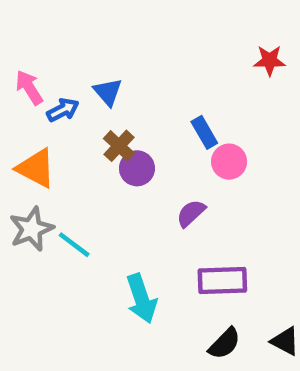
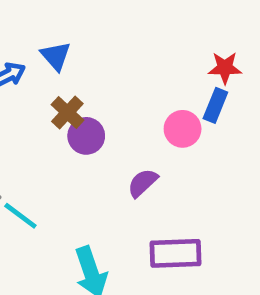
red star: (269, 61) -> (225, 68), moved
blue rectangle: (204, 132) -> (215, 105), moved, turned 52

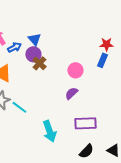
pink circle: (183, 129) -> (75, 70), moved
purple circle: (86, 136) -> (33, 54), moved

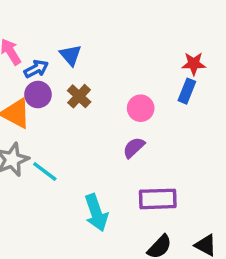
purple circle: (33, 54) -> (38, 95), moved

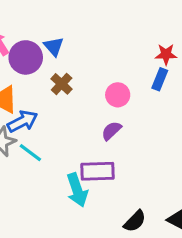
blue arrow: (36, 69) -> (23, 121), moved, size x1.4
purple circle: (38, 95) -> (26, 57), moved, size x1.4
purple rectangle: (158, 199) -> (97, 171), moved

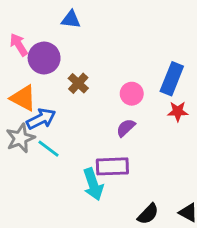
blue triangle: (54, 47) -> (71, 19), moved, turned -42
red star: (166, 54) -> (178, 111), moved
blue rectangle: (160, 79) -> (172, 79), size x1.5

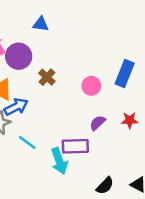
red star: (178, 111) -> (130, 120), moved
purple semicircle: (126, 128) -> (98, 123), moved
cyan line: (49, 149) -> (27, 143), moved

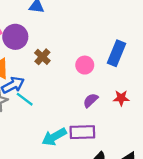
cyan line: (27, 143) -> (25, 99), moved
purple rectangle: (75, 146) -> (82, 132), moved
cyan arrow: (59, 161) -> (54, 137), turned 80

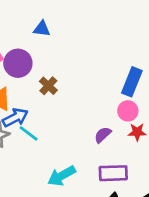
pink circle: (85, 65) -> (128, 111), moved
purple rectangle: (82, 132) -> (113, 173), moved

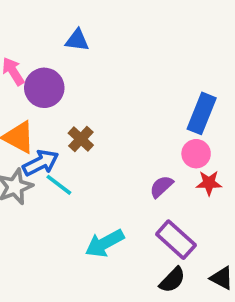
brown cross: (48, 86) -> (81, 139), moved
purple rectangle: (113, 173) -> (176, 240), turned 44

